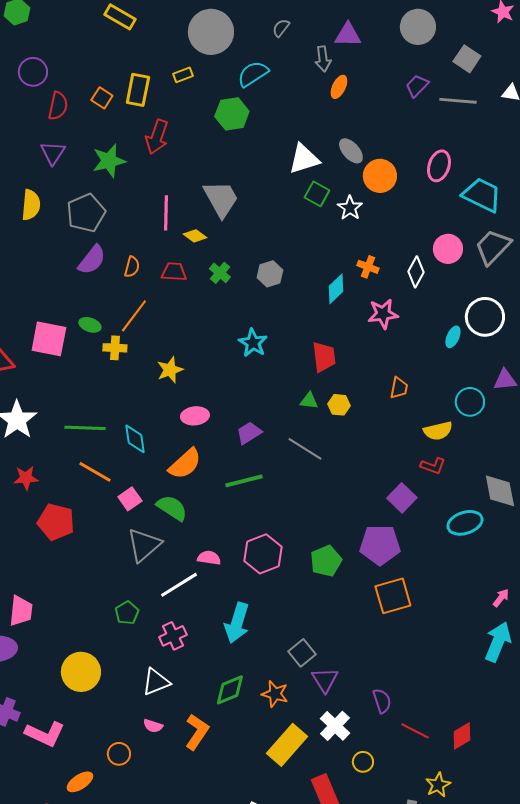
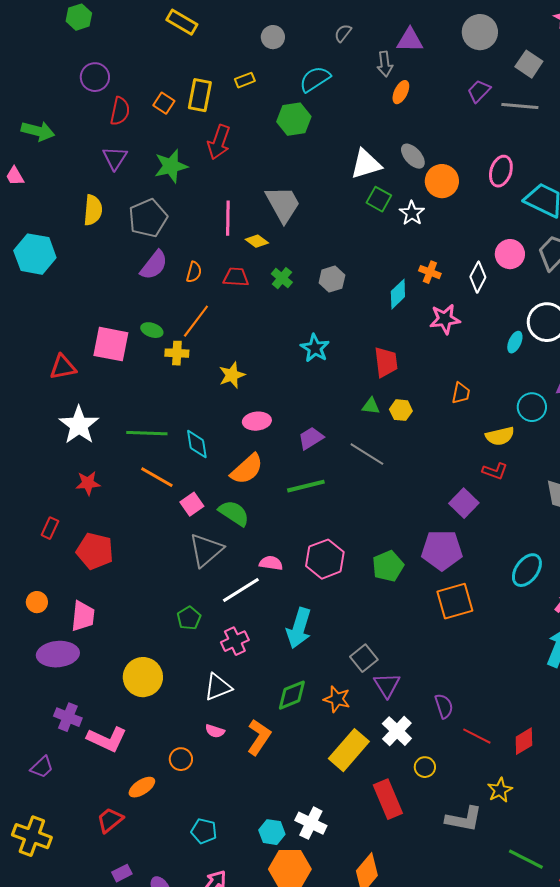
gray circle: (211, 32) -> (273, 37), size x0.5
red pentagon: (56, 522) -> (95, 551), moved
cyan ellipse: (465, 523) -> (527, 570), moved, turned -36

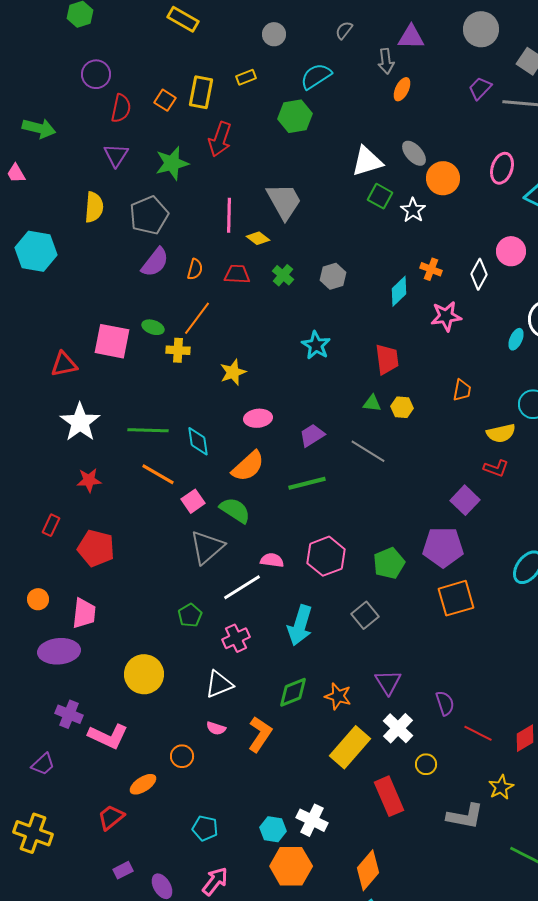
gray square: (364, 658) -> (365, 615), moved

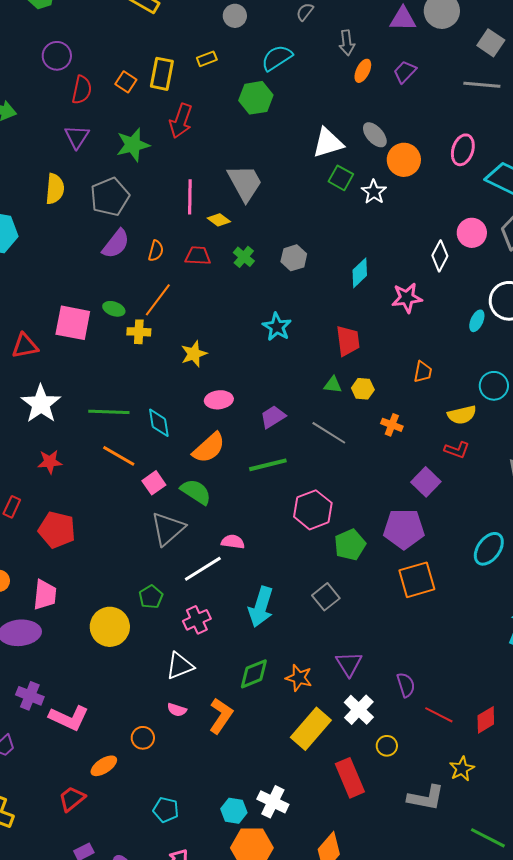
purple triangle: (411, 37) -> (403, 19), moved
purple trapezoid: (480, 88) -> (405, 72), moved
orange cross: (431, 269) -> (392, 425), moved
pink hexagon: (326, 556) -> (313, 510), moved
yellow circle: (144, 674) -> (110, 627), moved

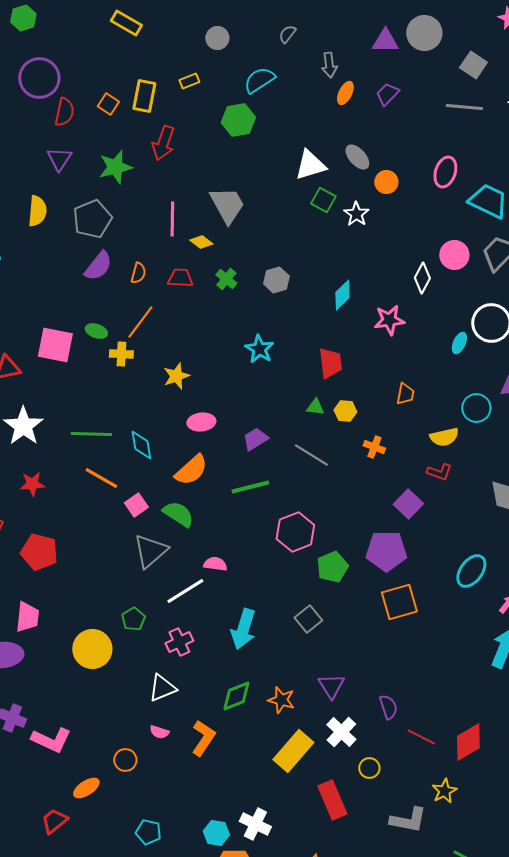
purple circle: (57, 56) -> (39, 78), size x1.4
orange circle: (404, 160) -> (386, 182), size x0.7
red diamond: (486, 720) -> (468, 742), size x1.4

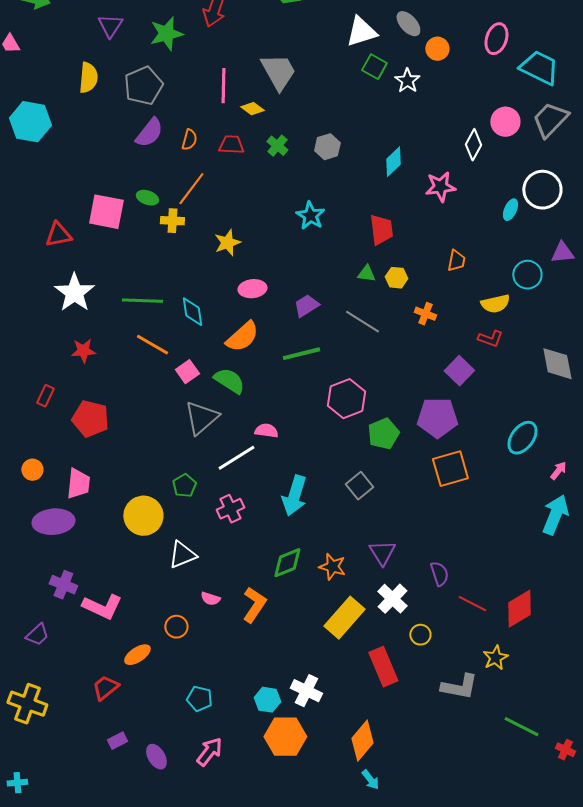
white triangle: (162, 688) -> (182, 555), moved

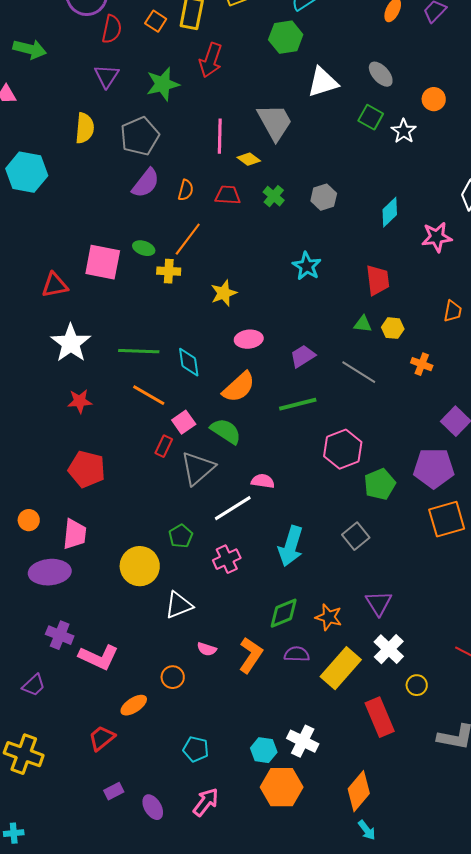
gray ellipse: (408, 24) -> (381, 74), moved
white triangle: (361, 32) -> (323, 82), moved
red rectangle: (45, 396) -> (164, 446), moved
purple semicircle: (439, 574) -> (297, 654), moved, turned -70

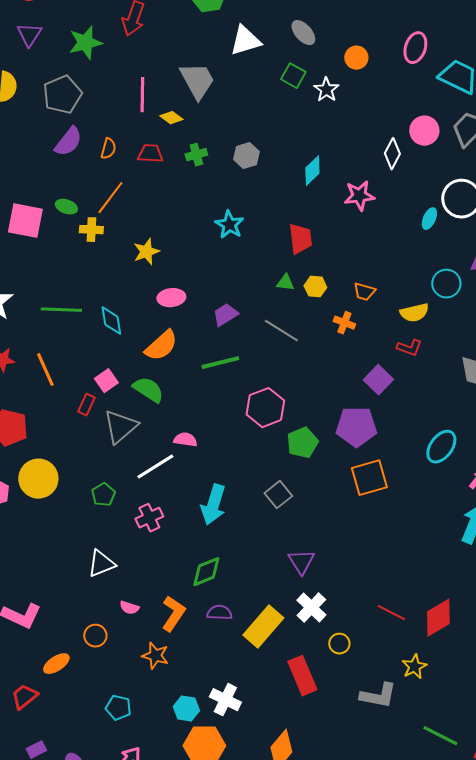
green cross: (274, 196) -> (196, 155), turned 35
orange trapezoid: (453, 311) -> (364, 292), moved, turned 95
orange line: (149, 395) -> (45, 370), moved, turned 36
yellow circle: (140, 566) -> (38, 479), moved
orange star: (329, 617) -> (155, 656), moved

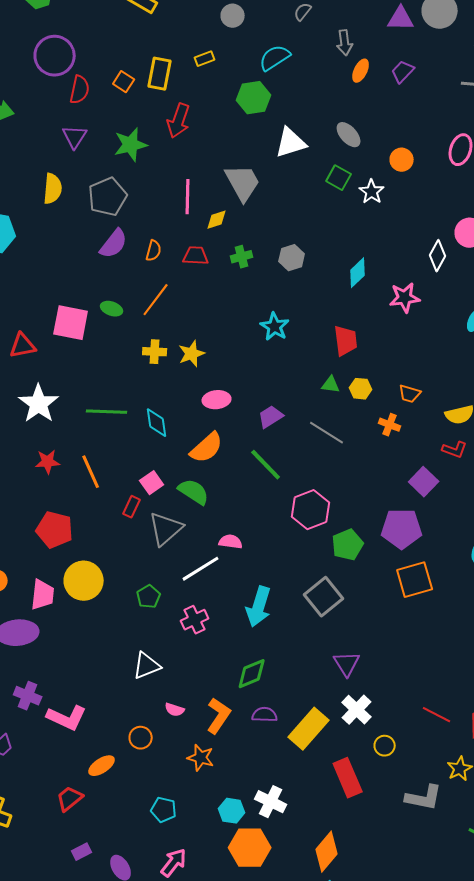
yellow diamond: (171, 118) -> (217, 220), turned -55
yellow cross: (91, 230) -> (155, 352), moved
green line: (220, 363) -> (266, 465), turned 60
gray square: (278, 495) -> (324, 597), size x1.4

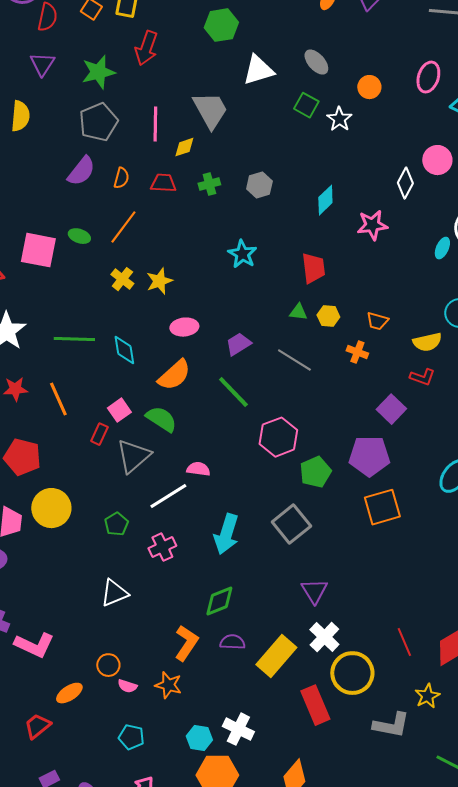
gray pentagon: (108, 197) -> (98, 122), moved
yellow cross: (155, 352) -> (122, 279), turned 35
pink semicircle: (175, 710) -> (127, 686), moved
red line: (437, 715) -> (404, 642), turned 40
yellow circle: (385, 746) -> (352, 673), size x2.0

